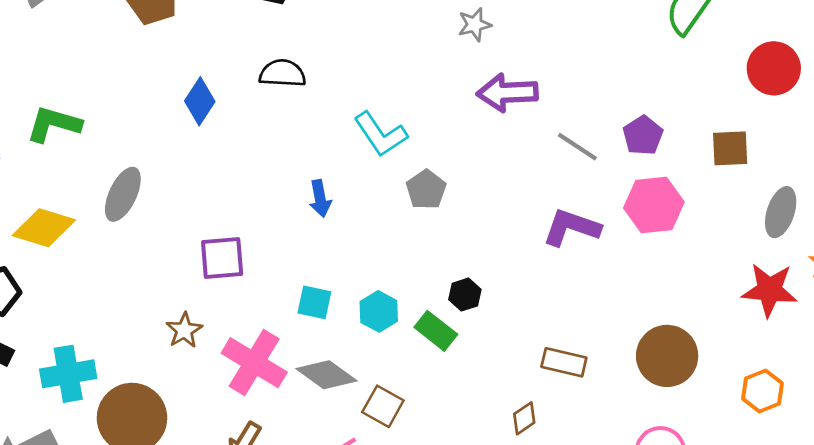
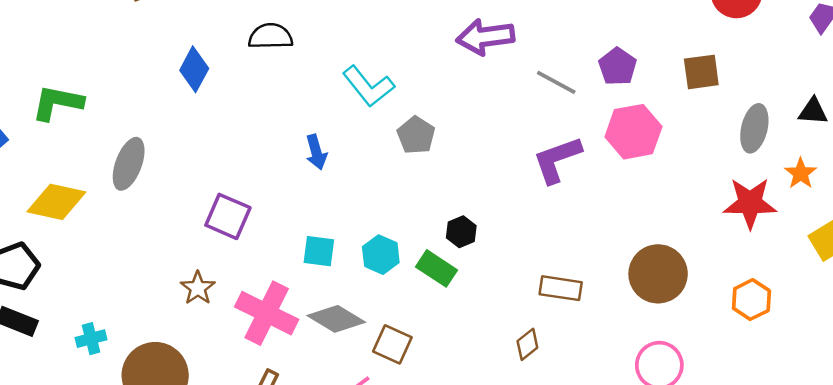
purple L-shape: (571, 227) -> (557, 160), turned -34
purple square: (222, 258) -> (228, 216), turned 33
cyan cross: (68, 374) -> (91, 339), size x0.6

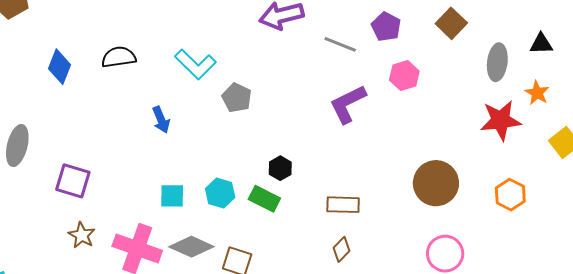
black semicircle: (270, 36) -> (119, 57), moved
brown square: (701, 72) -> (451, 23), turned -32
pink hexagon: (633, 132) -> (404, 76), size x0.7
purple square: (228, 216) -> (73, 181), moved
brown rectangle: (561, 288) -> (343, 205), moved

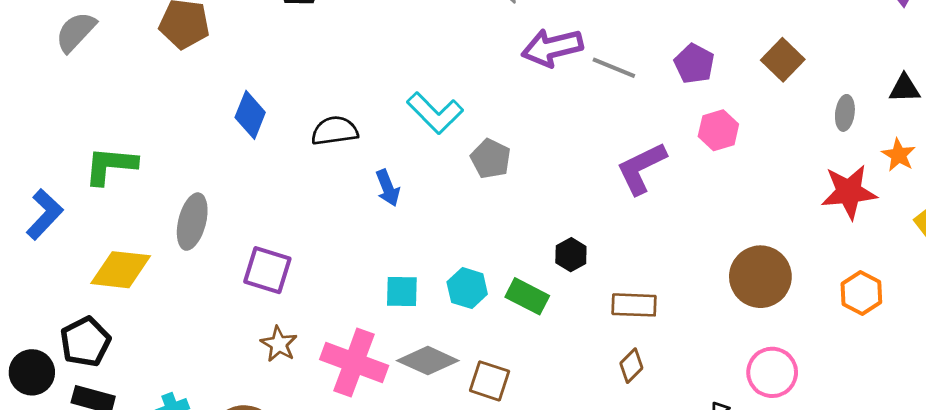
gray line: (340, 44) -> (614, 68), moved
black semicircle: (119, 57) -> (335, 131), moved
gray ellipse: (497, 62) -> (845, 113), size x0.7
black hexagon: (280, 168) -> (571, 255), moved

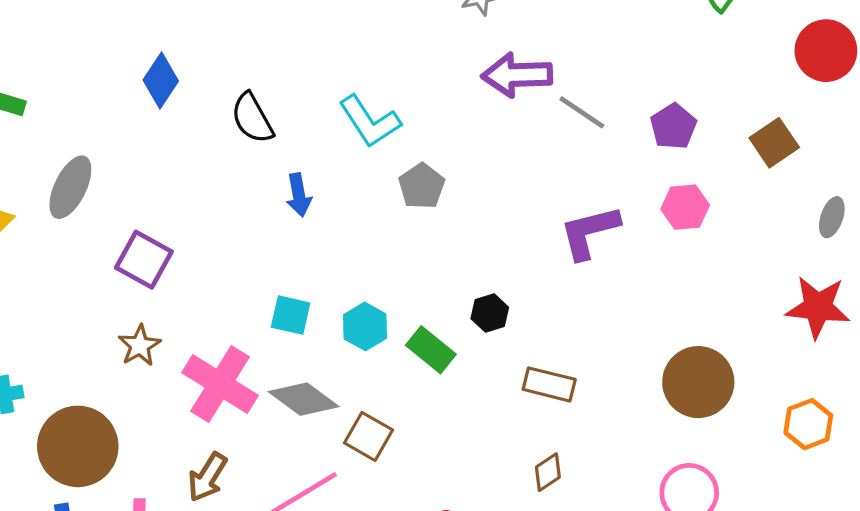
black semicircle: (335, 131) -> (252, 118), turned -123
brown diamond: (631, 366) -> (548, 472), moved

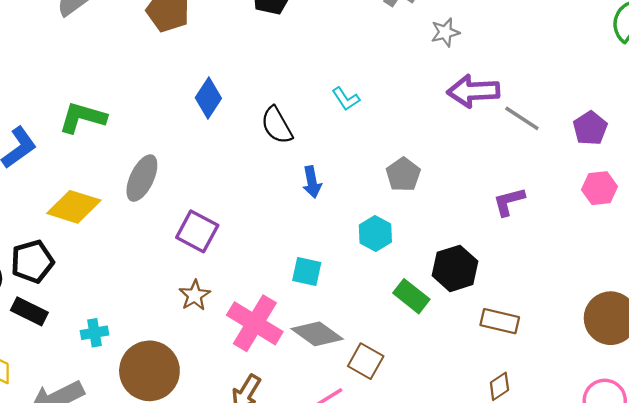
cyan L-shape: (370, 121) -> (346, 99), moved, size x0.6
purple L-shape: (589, 232) -> (509, 202), moved, size x0.7
black hexagon: (490, 313) -> (455, 268), size x1.6
cyan hexagon: (365, 326) -> (375, 233), moved

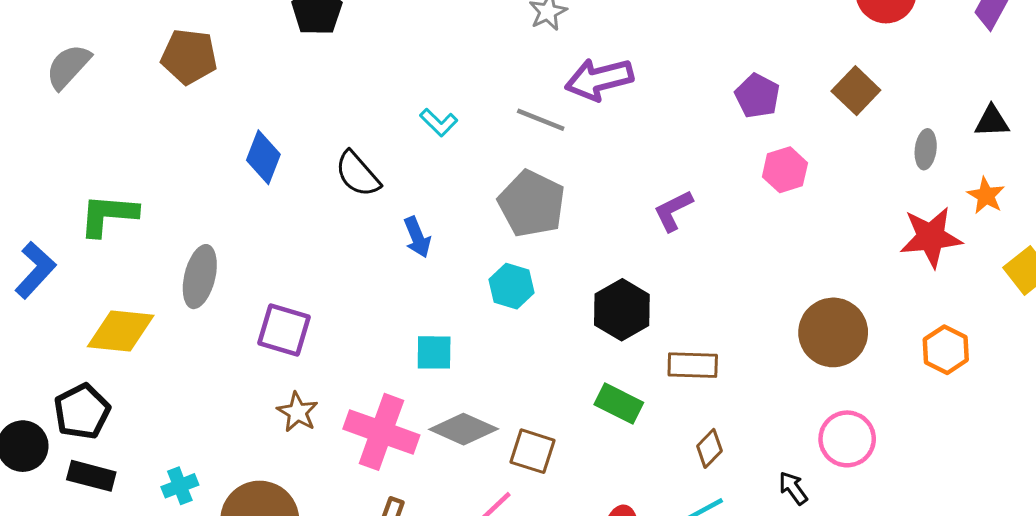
gray line: (522, 118) -> (541, 120), moved
gray pentagon: (403, 174) -> (532, 204), size x1.5
green rectangle: (411, 296) -> (619, 403), moved

